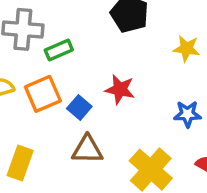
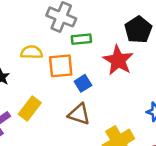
red star: (120, 89) -> (118, 60), moved, size x1.4

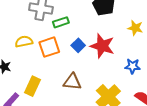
red star: (118, 60) -> (102, 46), moved
blue square: (83, 83) -> (78, 45), moved

